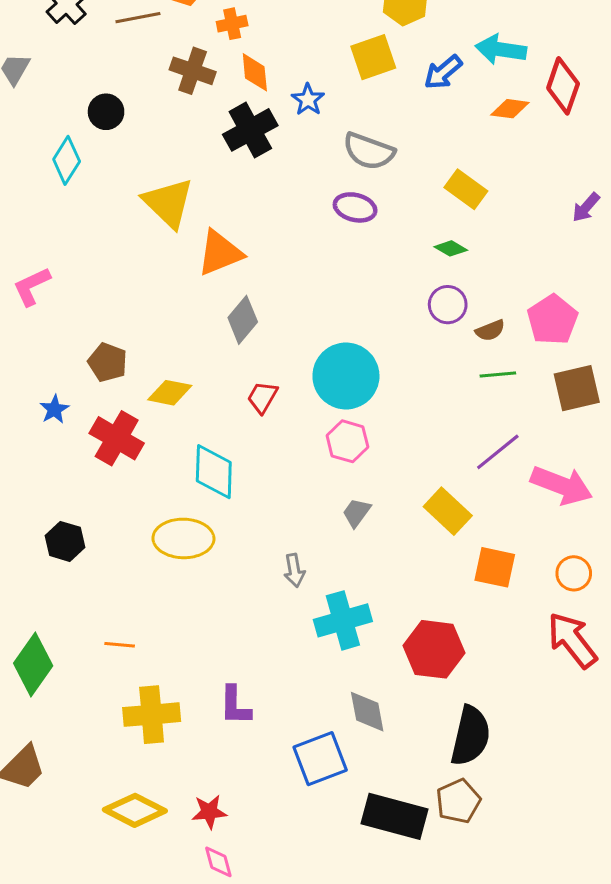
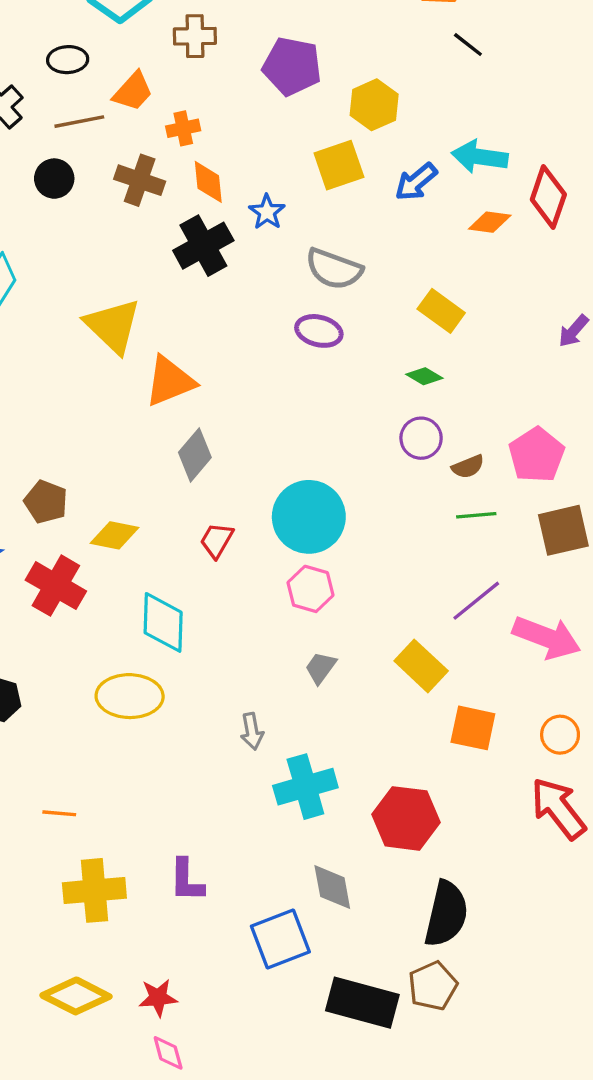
black circle: (106, 112) -> (54, 179), moved

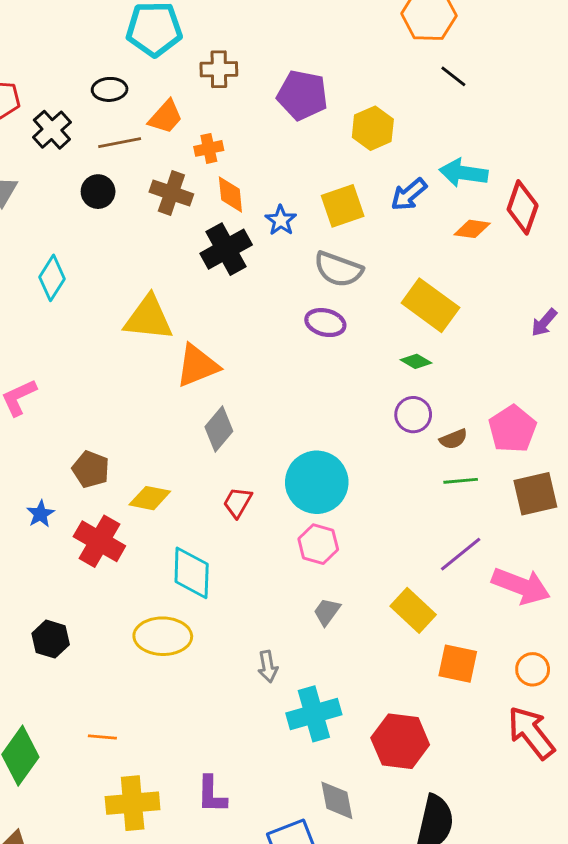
yellow square: (339, 165) -> (343, 206), moved
yellow rectangle: (441, 311) -> (430, 305), size x1.4
yellow triangle: (113, 326) -> (148, 318), turned -38

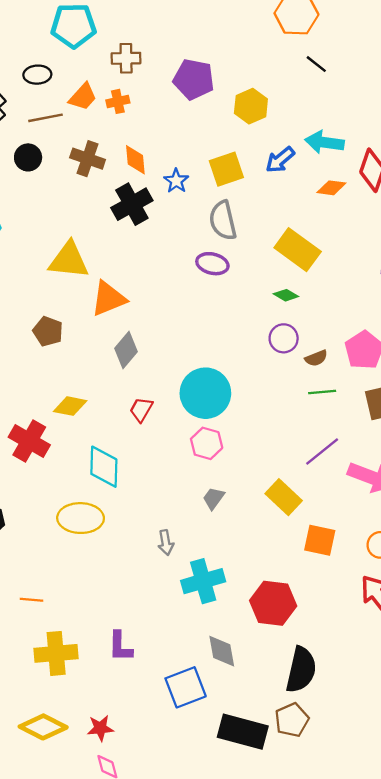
orange cross: (209, 148) -> (118, 101), moved
gray semicircle: (338, 269) -> (223, 220), turned 57
brown pentagon: (91, 469) -> (48, 331), moved

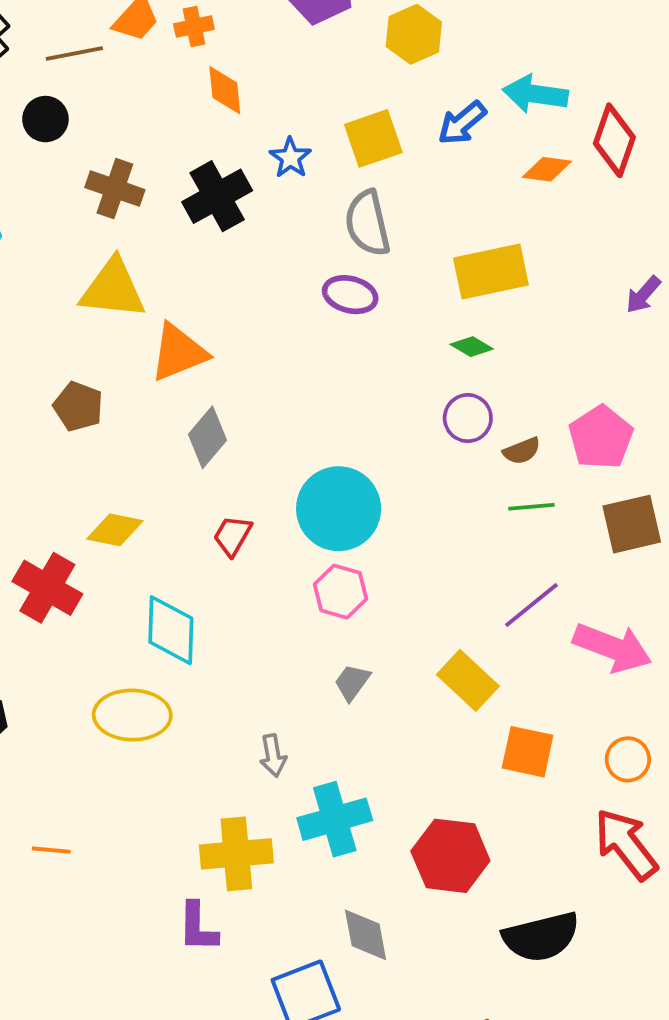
brown cross: (88, 159) -> (115, 189), moved
orange diamond: (135, 160) -> (225, 90), moved
yellow rectangle: (298, 250) -> (491, 271), turned -48
yellow cross: (56, 653) -> (236, 854), moved
black semicircle: (301, 670) -> (541, 937), moved, turned 63

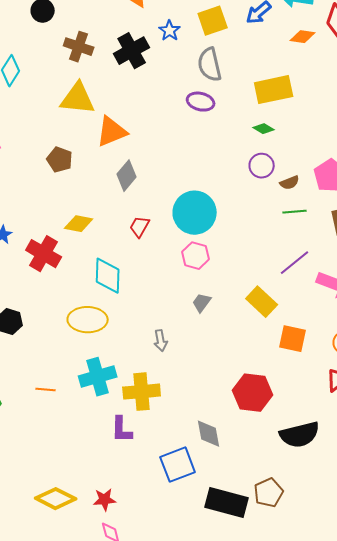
cyan cross: (335, 819) -> (98, 377), moved

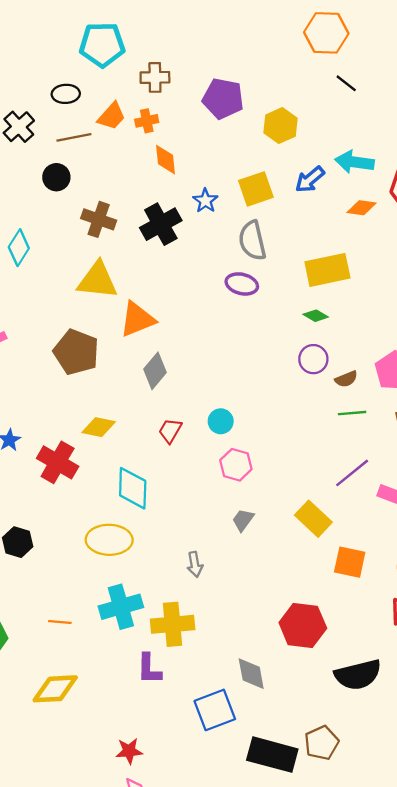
brown pentagon: (60, 160) -> (76, 352), size x1.5
cyan circle: (195, 213) -> (221, 421), moved, size x0.5
yellow diamond: (56, 499) -> (55, 689), moved, turned -30

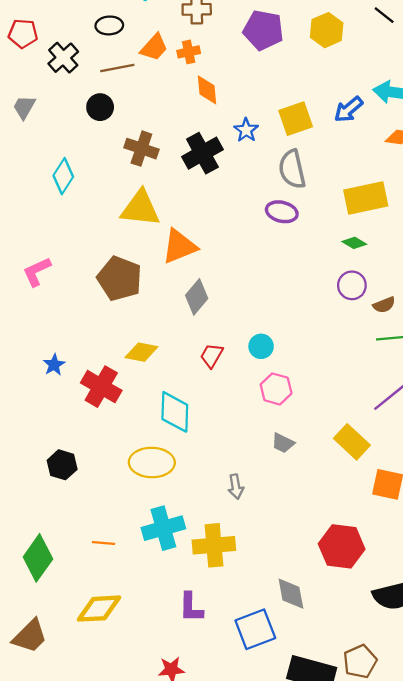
yellow hexagon: (281, 126) -> (327, 30), moved
gray trapezoid: (243, 520) -> (283, 443), turned -100
purple L-shape: (149, 669) -> (191, 607), moved

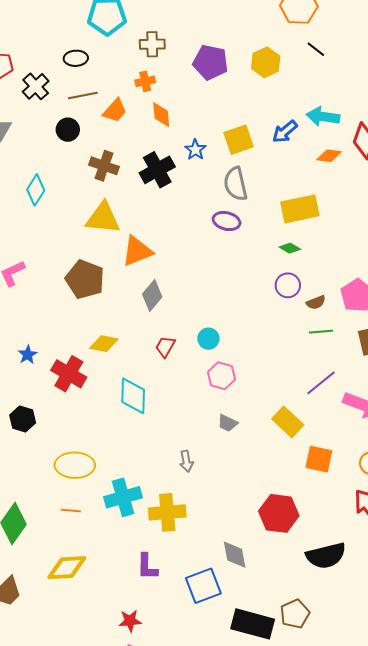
orange trapezoid: (154, 47) -> (115, 111), moved
yellow ellipse: (152, 463) -> (75, 465), moved
black hexagon: (62, 465) -> (23, 419), moved

